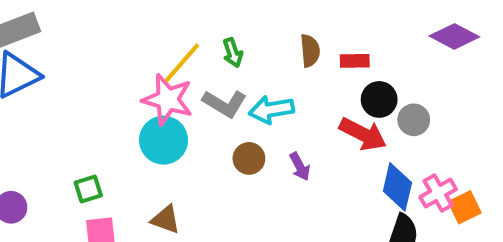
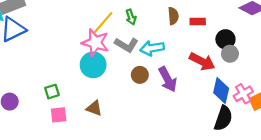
black circle: (379, 99) -> (225, 39), moved
purple arrow: (300, 167) -> (168, 79), size x1.6

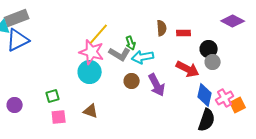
green arrow: (131, 17) -> (131, 43), moved

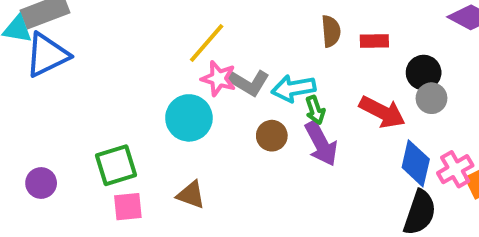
green arrow: (131, 43) -> (315, 110), moved
pink star: (92, 52) -> (219, 78), moved, size x0.7
green square: (53, 96) -> (116, 165), size x1.5

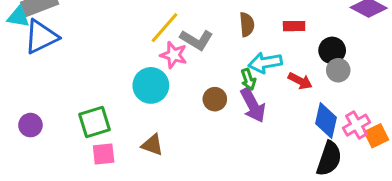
brown semicircle: (331, 31) -> (247, 25), moved
gray L-shape: (248, 82) -> (197, 40), moved
cyan arrow: (293, 88) -> (265, 63), moved
red arrow: (382, 112) -> (300, 81), size x0.7
purple circle: (41, 183) -> (30, 125), moved

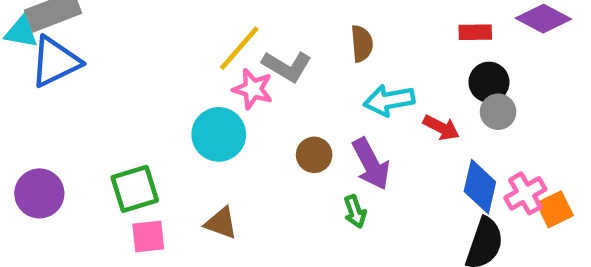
red rectangle: (294, 26) -> (475, 32), moved
green arrow: (248, 79) -> (355, 212), moved
purple circle: (30, 125) -> (39, 193), size x1.4

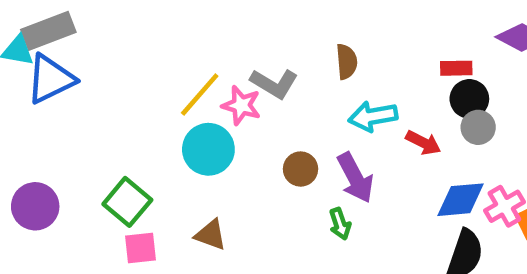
red rectangle: (475, 32) -> (456, 68), moved
yellow line: (239, 48) -> (200, 94), moved
blue diamond: (480, 187) -> (461, 200), turned 72
green square: (135, 189) -> (127, 202), turned -33

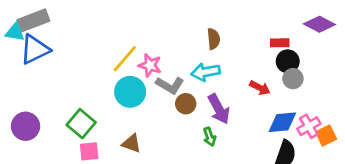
gray L-shape: (274, 83) -> (170, 85), moved
cyan arrow: (373, 116) -> (206, 72), moved

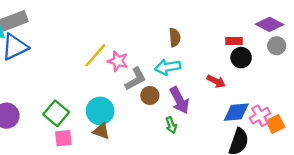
gray circle: (293, 79) -> (277, 46), moved
gray L-shape: (170, 85) -> (136, 79), turned -60
cyan circle: (130, 92) -> (100, 111), moved

